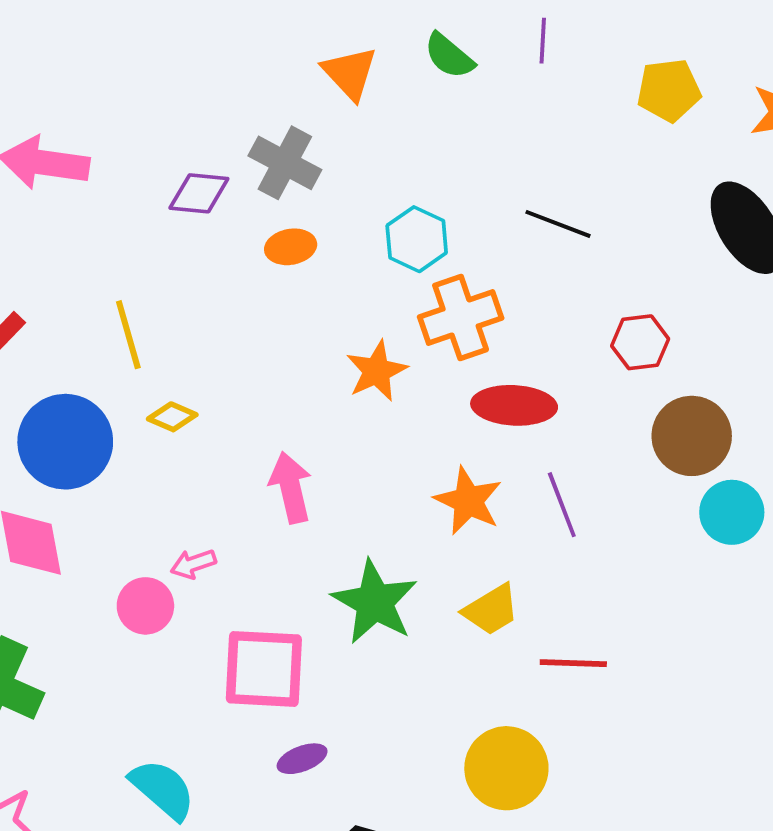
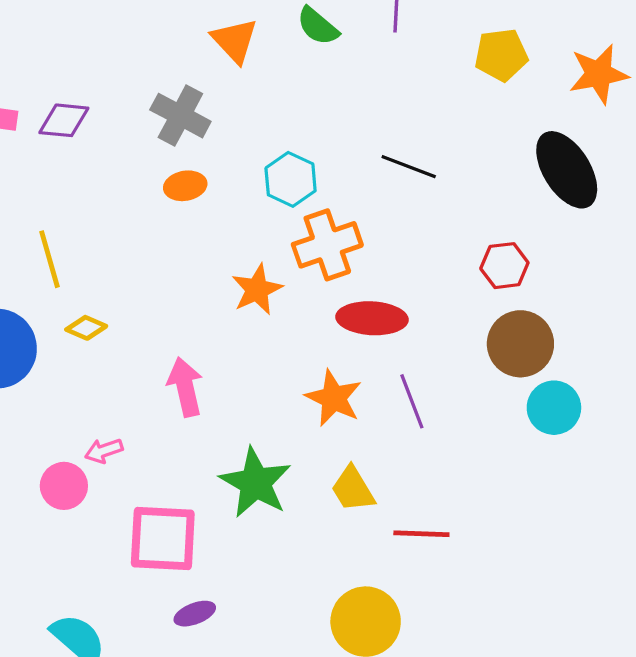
purple diamond: (199, 193) -> (64, 120), moved
red hexagon: (640, 342) -> (504, 266), moved
yellow trapezoid: (491, 610) -> (353, 489), turned 90

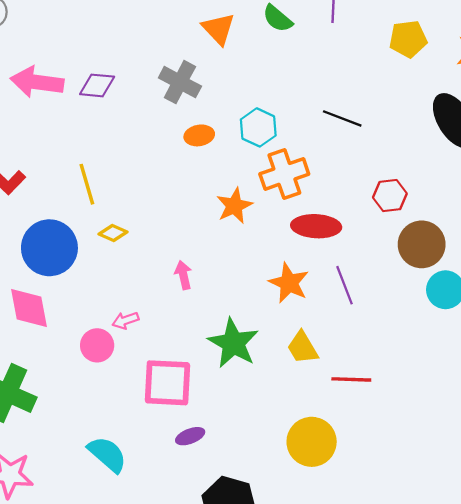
orange ellipse: (185, 186) -> (199, 135), moved
red hexagon: (504, 266) -> (390, 196), moved
pink arrow: (185, 387) -> (183, 275), size x0.7

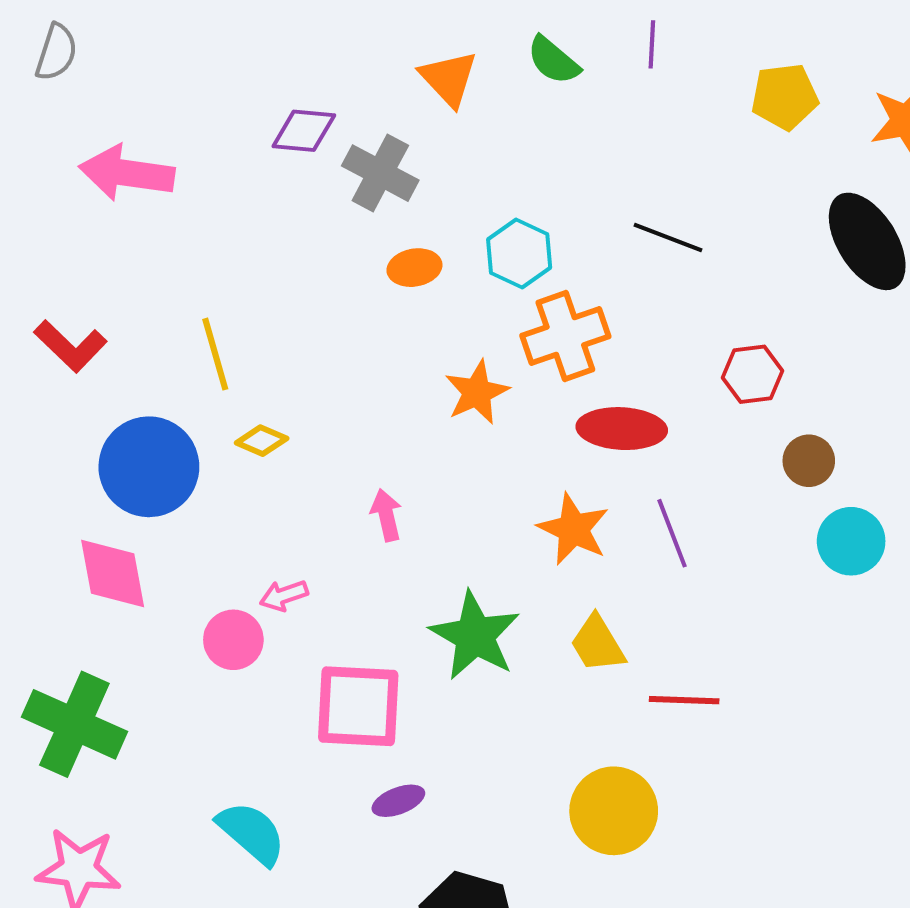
purple diamond: (97, 85) -> (304, 131), moved
brown circle: (422, 244) -> (809, 461), size x0.6

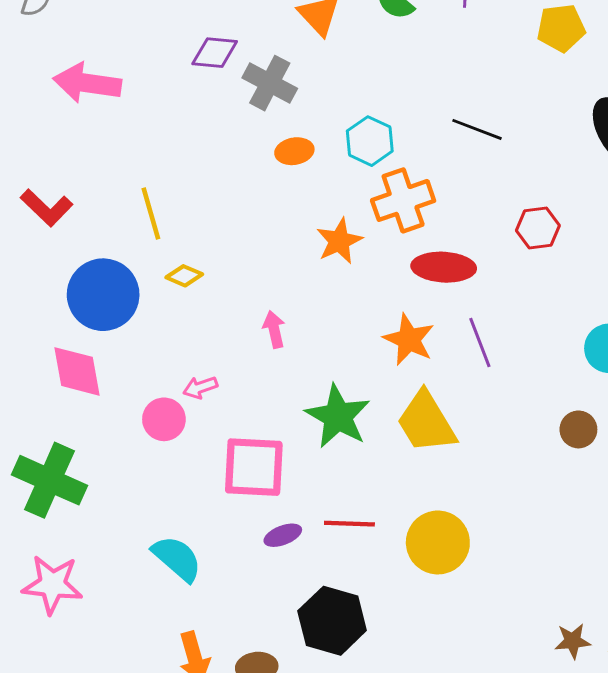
brown circle: (809, 461) -> (578, 429), moved
yellow trapezoid: (598, 644) -> (426, 422), size x1.5
red line: (684, 700) -> (349, 524), moved

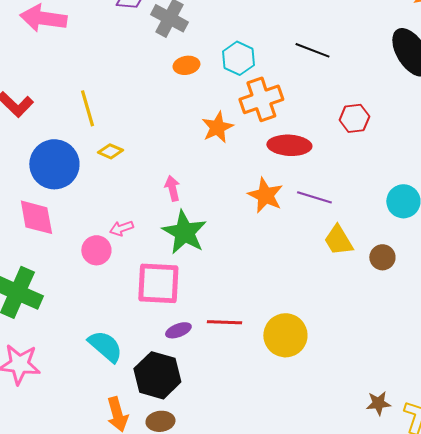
purple line: (480, 342) -> (314, 197), turned -52
green star: (338, 416) -> (184, 232), moved
yellow trapezoid: (426, 422) -> (338, 240), moved, size x0.7
black hexagon: (332, 621) -> (157, 375), moved

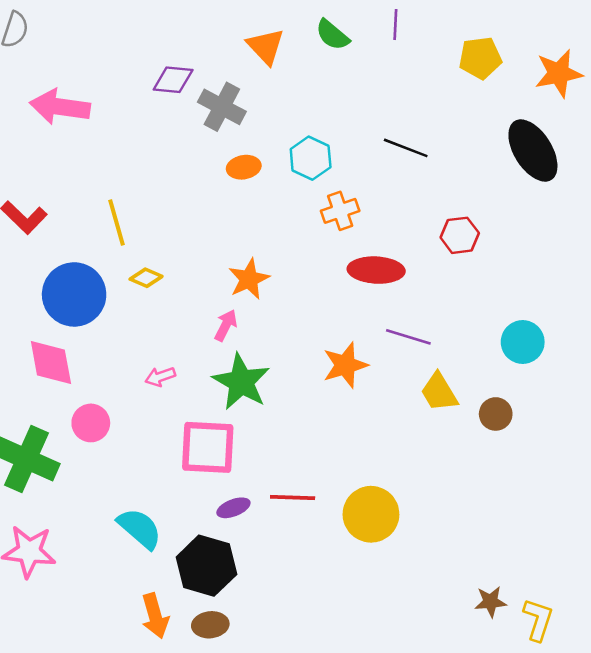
orange cross: (261, 99) -> (340, 211), size x0.7
orange star: (217, 127) -> (249, 279), moved
pink arrow: (172, 188) -> (226, 325), turned 40
orange star: (265, 195) -> (345, 365), moved, turned 30
pink circle: (96, 250) -> (91, 423), moved

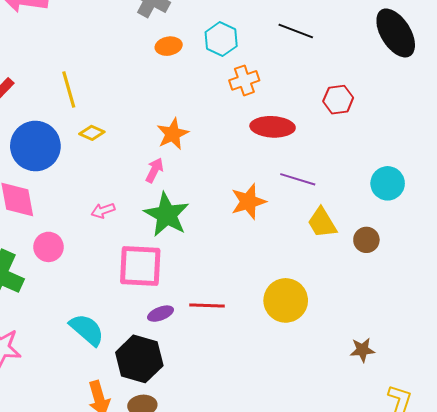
yellow circle: (371, 514) -> (286, 300), moved
brown star: (491, 602) -> (362, 350), moved

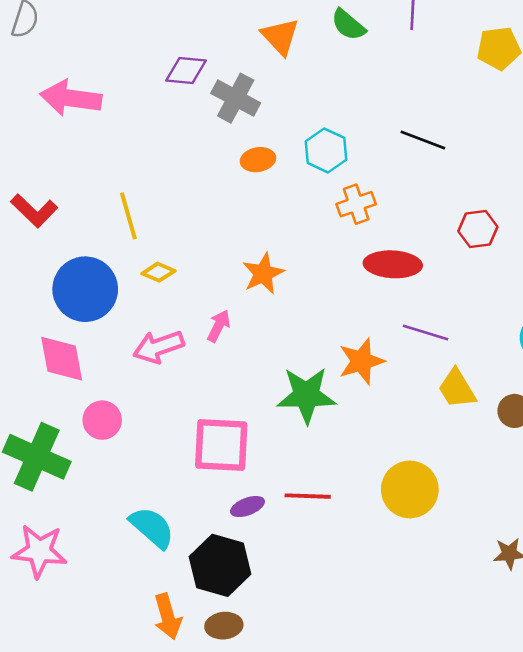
pink arrow: (154, 170) -> (219, 326), moved
pink arrow: (103, 211) -> (158, 347), moved, size x1.6
green star: (167, 215) -> (306, 395), moved, turned -30

